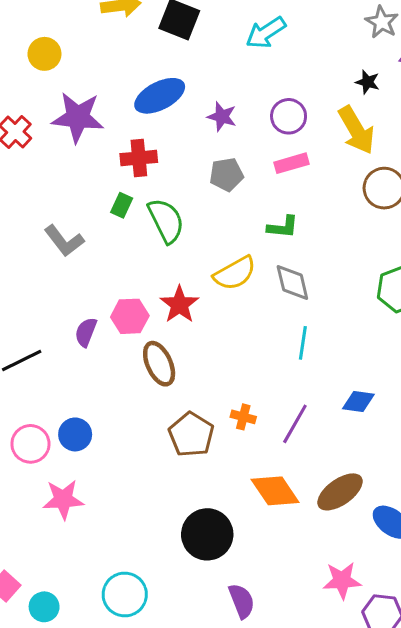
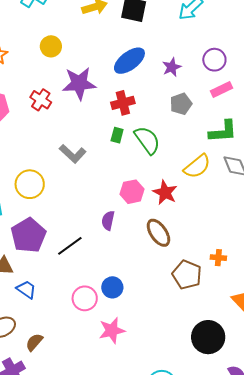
purple star: (222, 117) -> (172, 67), turned -30
green L-shape: (283, 227) -> (223, 131), size x1.4
gray L-shape: (64, 241) -> (73, 154), moved
pink hexagon: (130, 316) -> (132, 192), moved

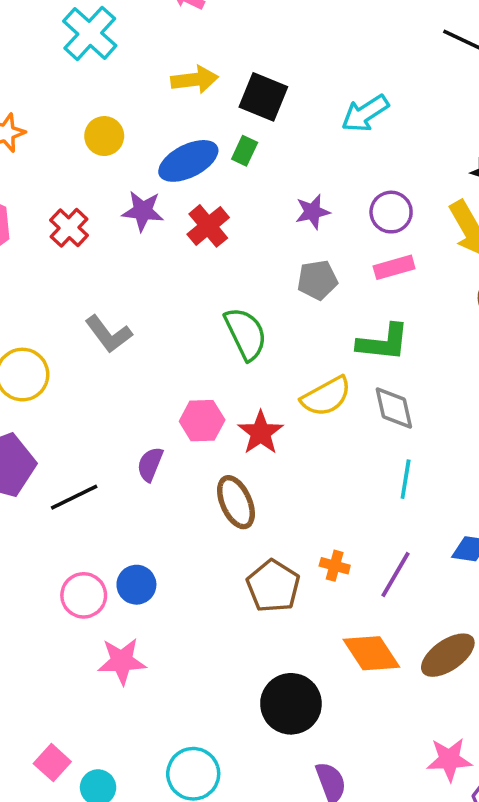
blue ellipse: (129, 61) -> (188, 161), moved
purple star: (79, 83) -> (143, 211), size x0.7
red cross: (123, 103) -> (208, 226), moved, turned -35
green rectangle: (117, 135) -> (245, 151), moved

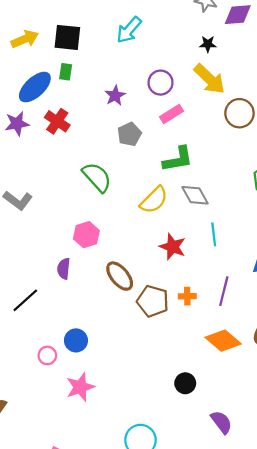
red star: (261, 433) -> (173, 247), moved
brown pentagon: (273, 586) -> (153, 301), moved
pink circle: (84, 595) -> (47, 355), size x0.7
black circle: (291, 704) -> (185, 383), size x0.6

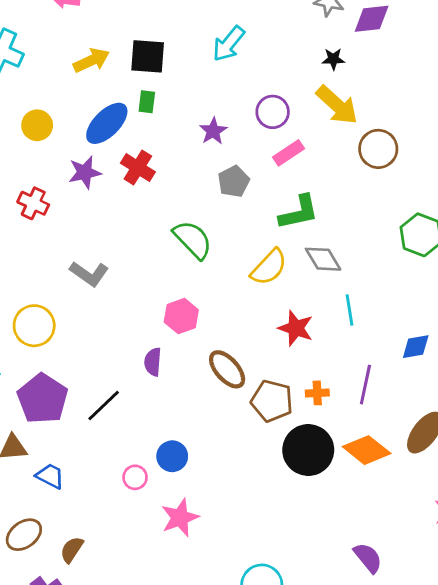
black circle: (185, 383) -> (308, 450), moved, size x1.8

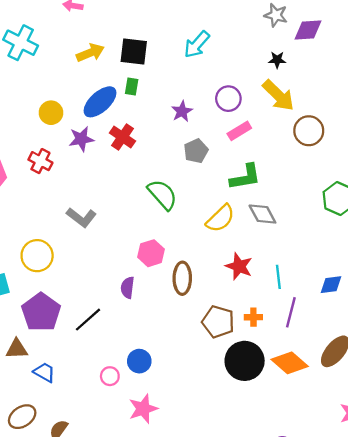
yellow circle: (37, 125) -> (51, 113), moved
cyan line: (349, 310) -> (278, 277), moved
brown ellipse: (227, 369) -> (182, 278), moved, turned 40

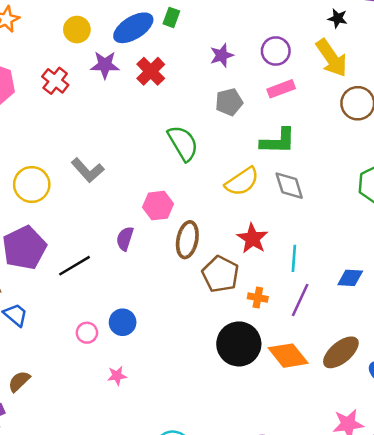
gray L-shape: (81, 217) -> (88, 170), moved
brown pentagon: (218, 322) -> (220, 274), moved
pink star: (143, 409) -> (117, 376), size x0.6

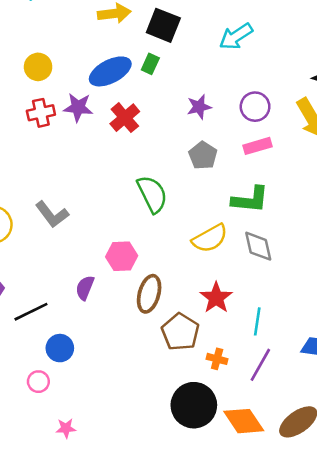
yellow circle: (77, 30) -> (38, 67), moved
red cross: (55, 81) -> (41, 113), moved, turned 35
gray pentagon: (229, 102) -> (203, 155), turned -30
blue circle: (123, 322) -> (60, 348), moved

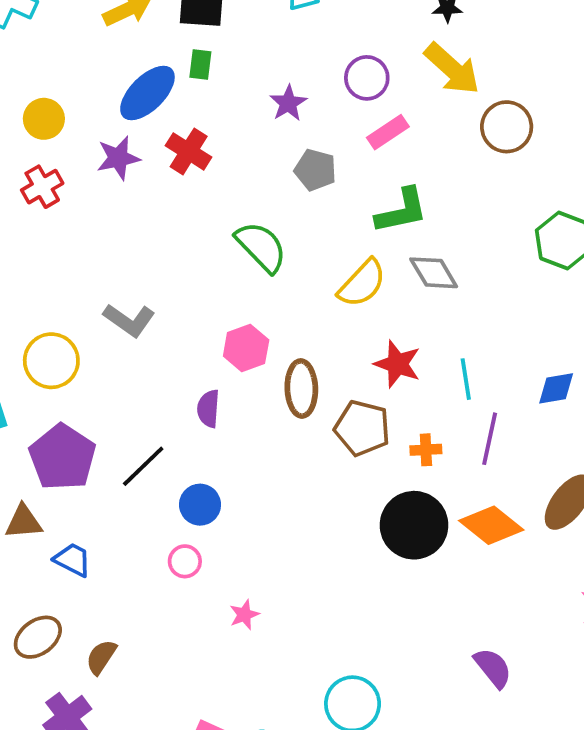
red cross: (41, 113) -> (42, 187), moved

